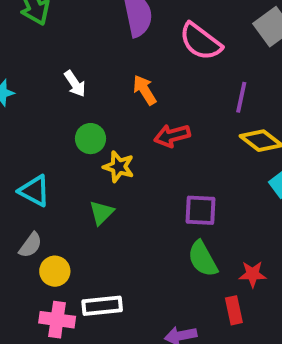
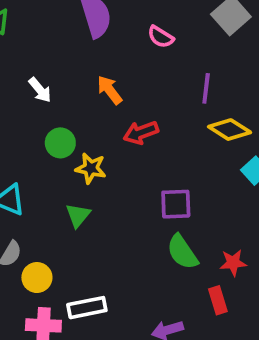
pink semicircle: (201, 42) -> (161, 37), size x0.6

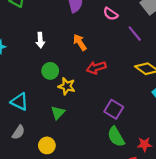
purple line: (206, 88) -> (135, 34), moved, turned -49
white arrow: (40, 90) -> (40, 40), turned 32
purple square: (176, 204) -> (114, 109), turned 30
yellow circle: (37, 278) -> (47, 145), moved

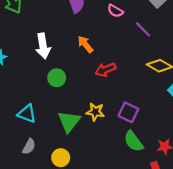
white arrow: (40, 40) -> (43, 46), size x1.5
yellow star: (67, 86) -> (95, 112), moved
green triangle: (58, 113) -> (69, 121), size x1.5

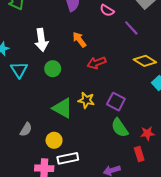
cyan triangle: (27, 114) -> (19, 70), moved, turned 36
green triangle: (69, 121) -> (63, 108), turned -40

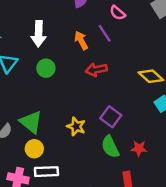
purple line: (131, 28) -> (105, 33), moved
yellow star: (86, 100) -> (76, 126), moved
green triangle: (63, 108) -> (31, 122), moved
red star: (147, 133) -> (139, 148), moved

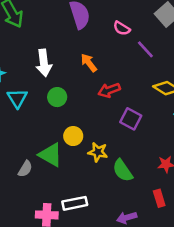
purple line: (105, 33) -> (145, 49), moved
purple square: (111, 117) -> (131, 119), moved
green semicircle: (110, 147) -> (123, 170), moved
yellow circle: (34, 149) -> (73, 136), moved

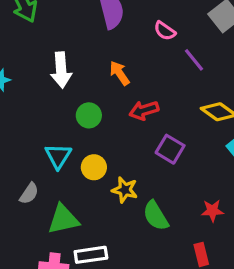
green circle: (57, 97) -> (89, 115), moved
cyan triangle: (17, 98) -> (58, 156), moved
green triangle: (51, 155) -> (63, 219), moved, turned -45
gray semicircle: (25, 169) -> (29, 193), moved

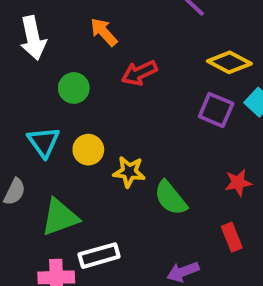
purple square: (170, 149) -> (216, 110), moved

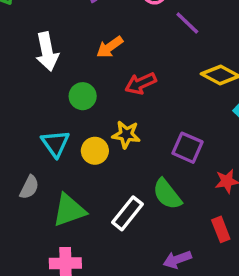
orange arrow: (104, 32) -> (110, 47), turned -84
purple square: (216, 110) -> (188, 148), moved
yellow star: (129, 172) -> (126, 134), moved
white rectangle: (99, 256) -> (127, 213), moved, turned -36

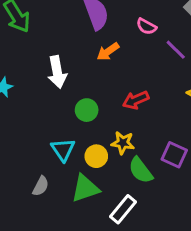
orange arrow: (110, 47) -> (108, 52), moved
green semicircle: (167, 194) -> (141, 170), moved
green triangle: (69, 210) -> (85, 188), moved

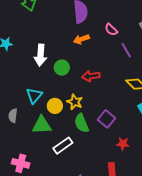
white arrow: (57, 72) -> (40, 55), moved
green circle: (87, 110) -> (62, 68), moved
gray semicircle: (41, 186) -> (13, 116), turned 144

